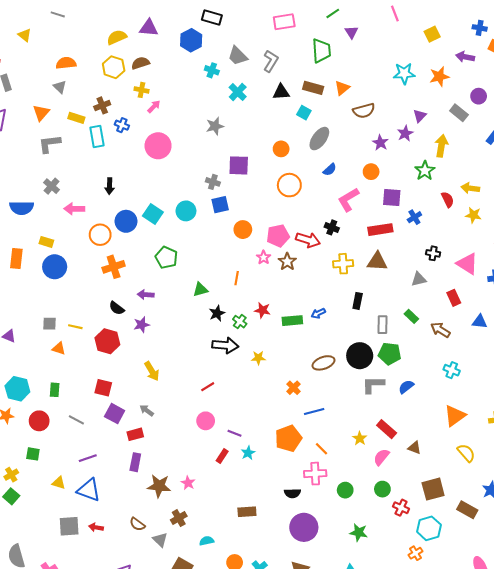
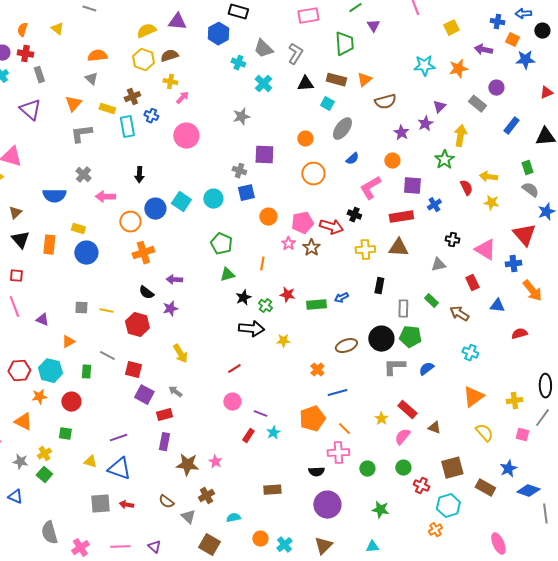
green pentagon: (166, 257) -> (221, 244), moved
orange triangle: (59, 348) -> (68, 342), moved, turned -48
gray line: (76, 420) -> (107, 356), moved

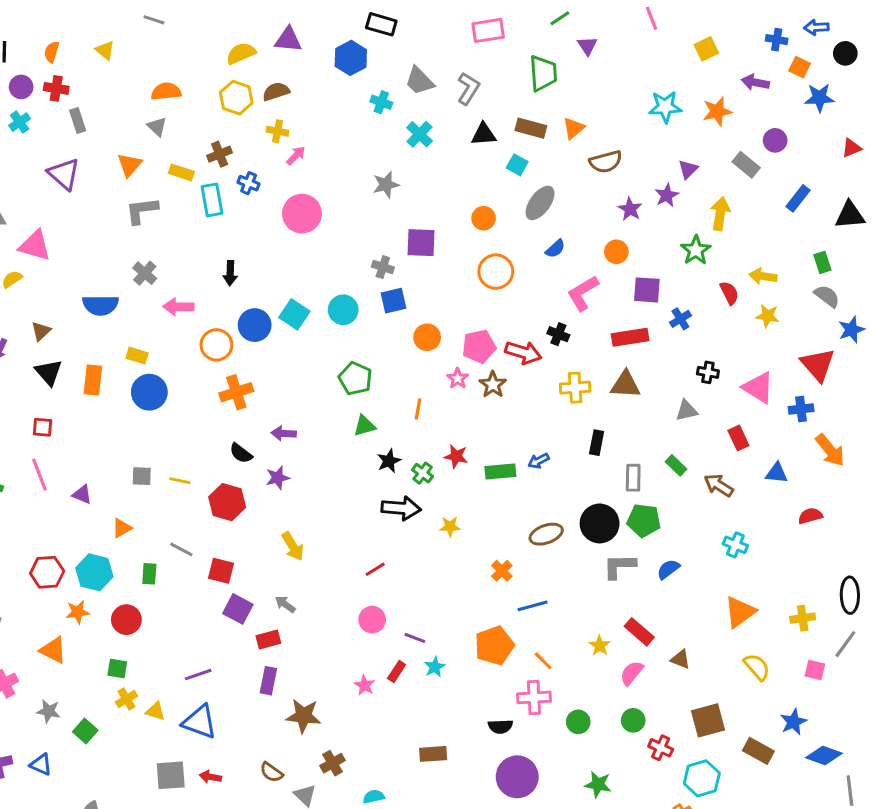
yellow cross: (44, 454) -> (126, 699), moved
pink star: (215, 462) -> (365, 685), moved

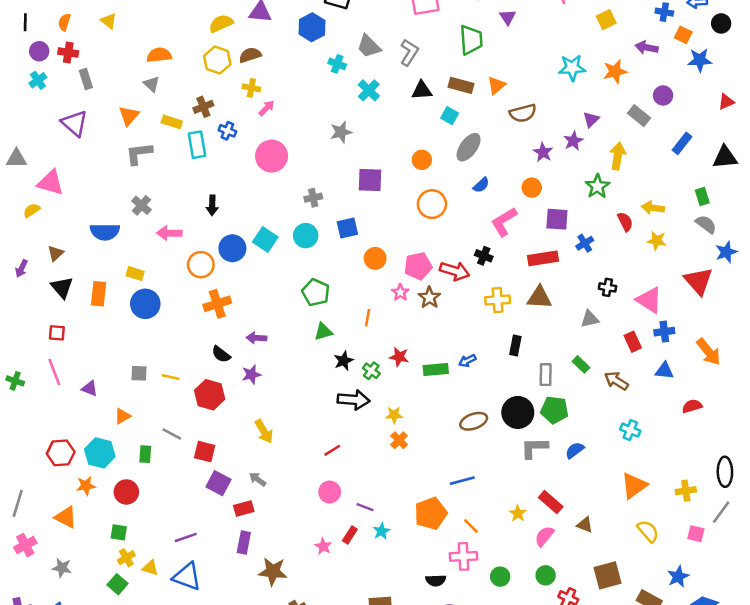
gray cross: (383, 267) -> (313, 198), moved, turned -30
blue cross: (801, 409) -> (664, 332), moved
orange cross: (502, 571) -> (399, 440), moved
green square: (85, 731) -> (117, 584), moved

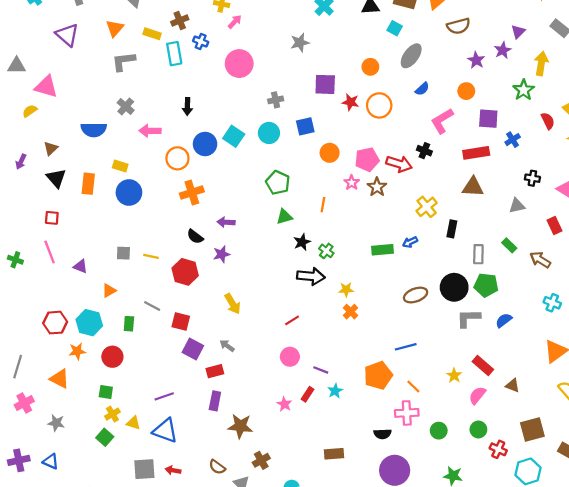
yellow cross: (498, 300) -> (427, 207), moved, turned -35
red star: (399, 357) -> (351, 102), moved

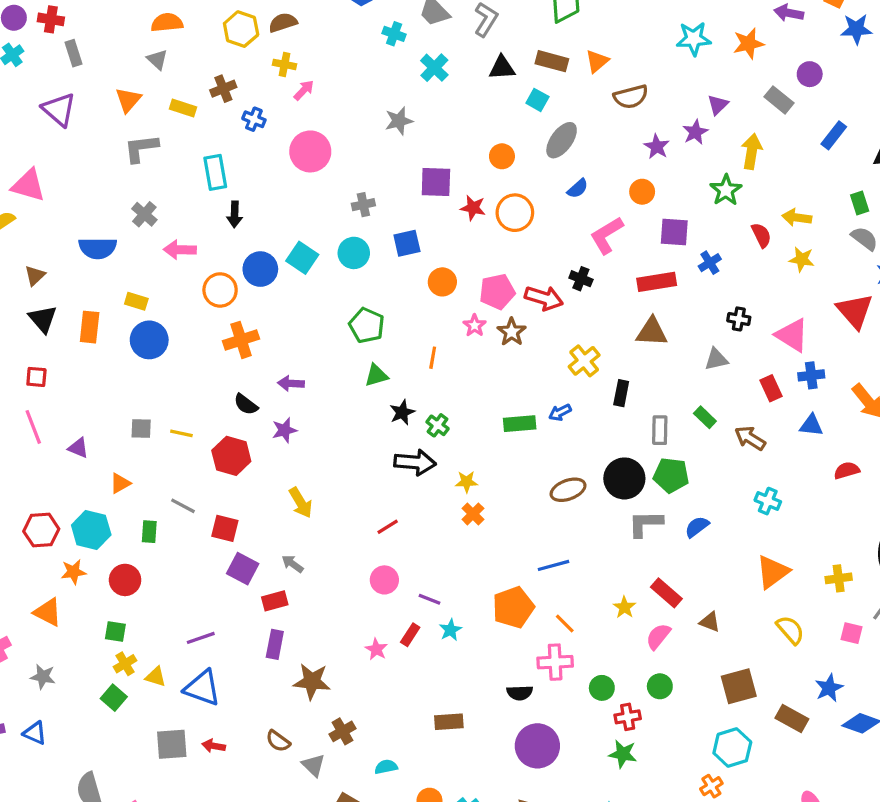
cyan rectangle: (174, 54) -> (215, 172), moved
red cross: (498, 449) -> (628, 717), moved, turned -35

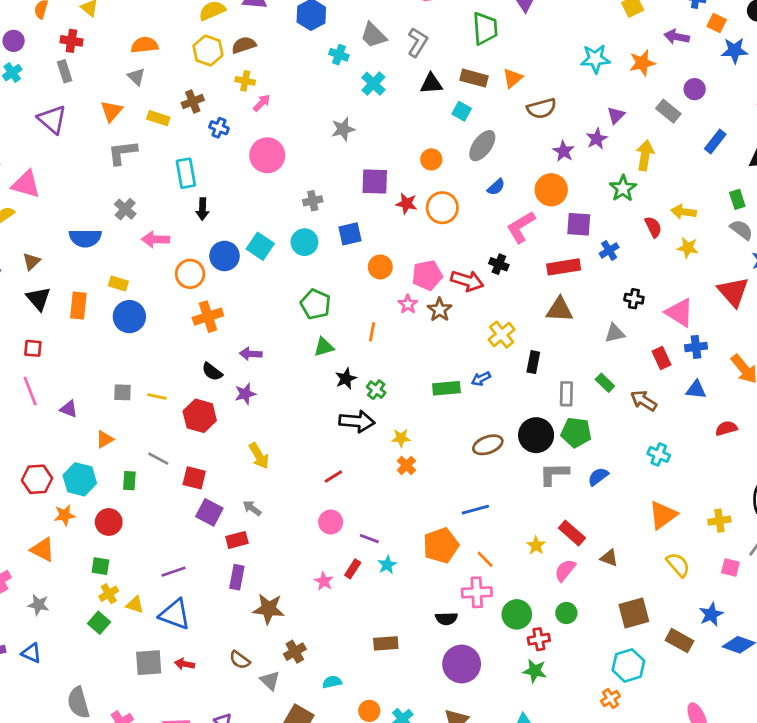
red cross: (51, 19) -> (71, 41), moved
orange circle: (642, 192) -> (551, 190), size x1.5
green circle: (602, 688) -> (517, 614), size x1.4

